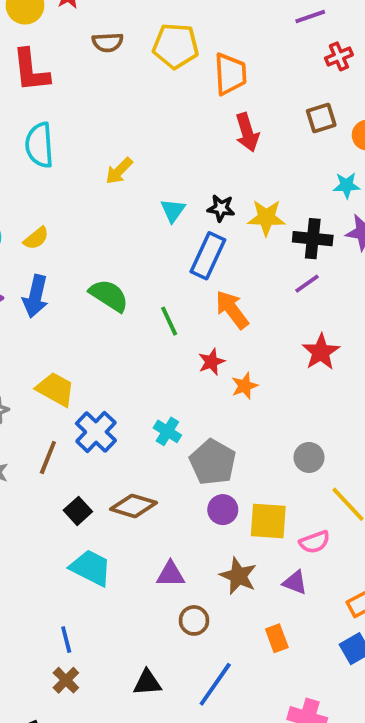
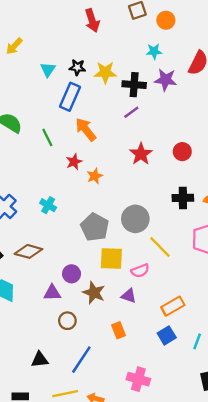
gray circle: (309, 457) -> (135, 219), size x1.5
gray pentagon: (213, 462) -> (95, 227), moved
purple circle: (223, 510) -> (72, 274), moved

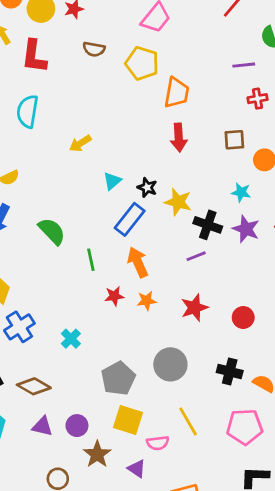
orange star: (95, 176) -> (147, 301), moved
gray circle: (135, 219) -> (170, 364), moved
purple triangle: (52, 293) -> (42, 426), moved

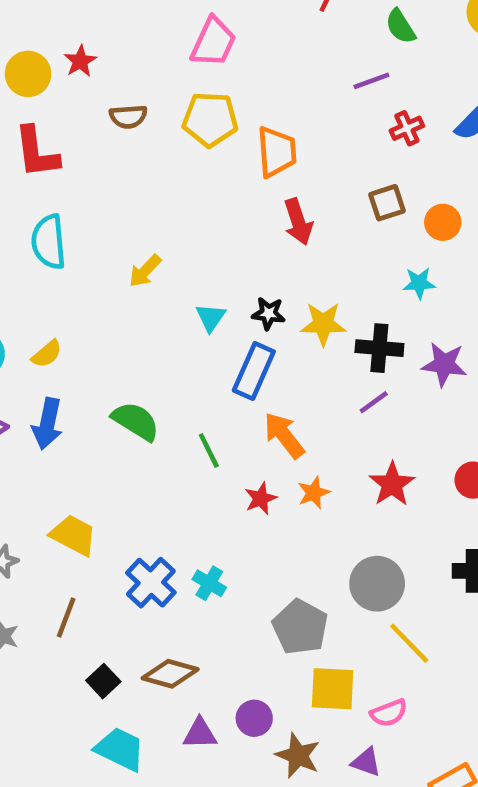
purple star: (246, 229) -> (444, 364), moved
blue cross: (19, 327) -> (151, 583), moved
yellow line: (188, 421) -> (409, 643), moved

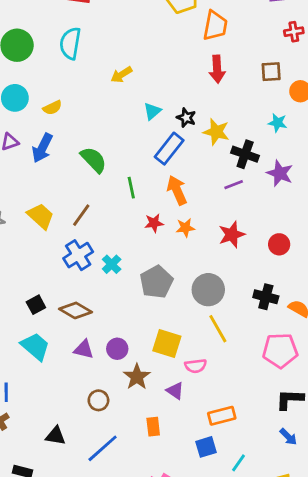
brown line: (66, 617) -> (81, 215), moved
gray pentagon: (300, 627) -> (156, 282), moved

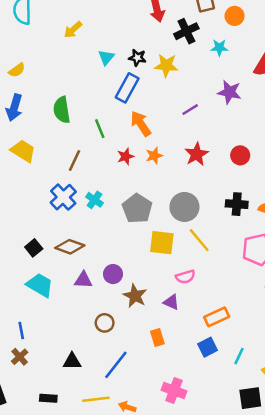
black cross: (245, 154) -> (186, 31), moved, turned -35
green semicircle: (94, 160) -> (62, 110), turned -135
brown line: (81, 215) -> (75, 161), moved
yellow trapezoid: (41, 216) -> (23, 151), moved
yellow square: (167, 344) -> (162, 243), moved

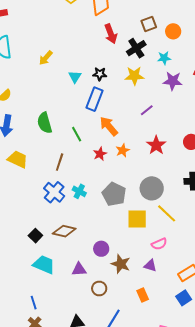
yellow star: (166, 65) -> (134, 76), moved
purple star: (229, 92) -> (173, 81), moved
purple triangle: (83, 280) -> (79, 269), moved

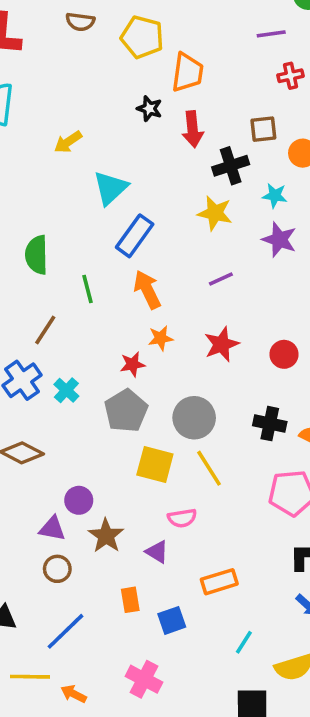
black star: (100, 74) -> (149, 109), moved
cyan triangle: (75, 77) -> (110, 188), size x1.5
red star: (100, 154) -> (132, 364), moved
purple triangle: (79, 269) -> (52, 528), moved
blue square: (184, 298) -> (172, 620), moved

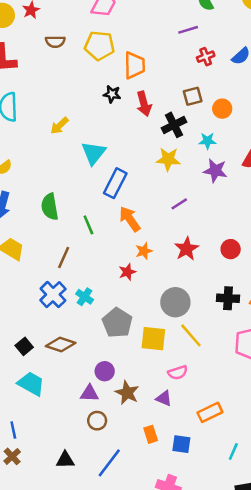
gray pentagon: (126, 411) -> (117, 323), moved
blue square: (172, 620) -> (181, 444), turned 36

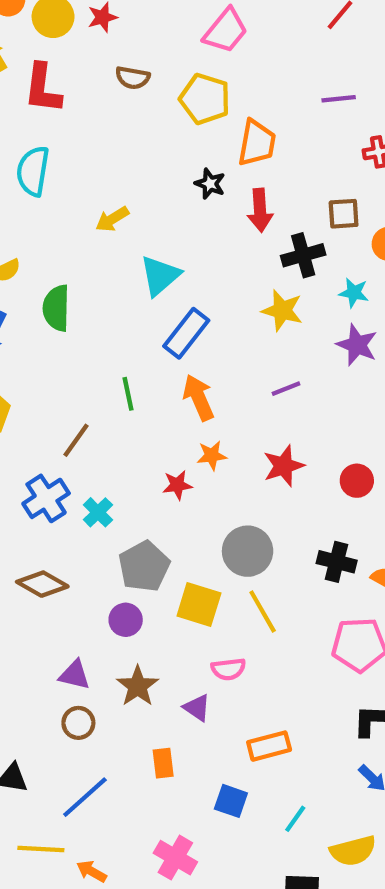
purple line: (188, 30) -> (339, 99), moved
green semicircle: (50, 207) -> (56, 308), moved
purple circle: (105, 371) -> (126, 620), moved
blue square: (181, 444) -> (231, 801), moved

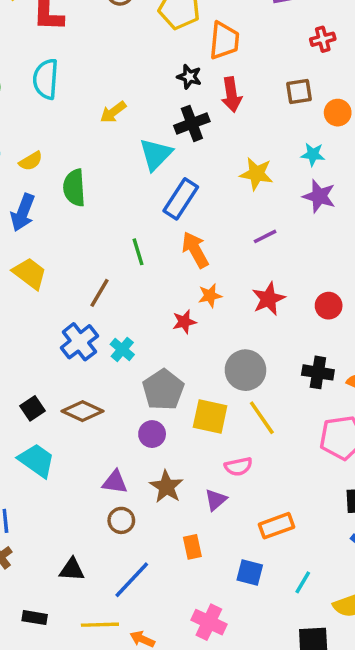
black cross: (303, 255) -> (192, 123), moved
purple triangle: (197, 708) -> (216, 500), turned 50

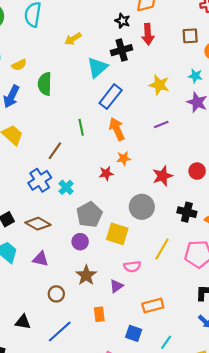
red star: (268, 299) -> (163, 176), moved
yellow line: (262, 418) -> (162, 249), moved, turned 60
purple triangle: (115, 482) -> (41, 259), moved

